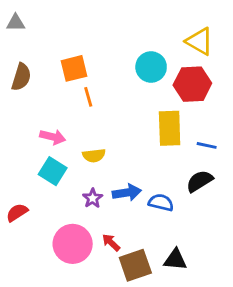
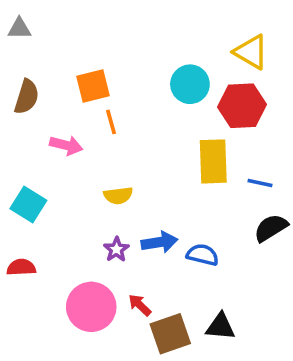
pink arrow: (53, 137) -> (66, 145), moved
cyan square: (53, 171) -> (28, 205), moved
black semicircle: (200, 181) -> (271, 228), moved
red semicircle: (17, 212) -> (21, 267), turned 30

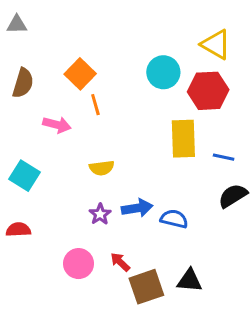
orange square: (93, 86) -> (80, 74), turned -32
pink circle: (91, 307) -> (79, 264), size x0.7

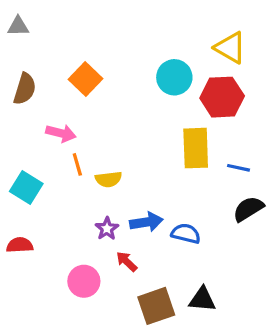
orange line: (95, 105) -> (77, 164), moved
red arrow: (120, 262) -> (127, 262), moved

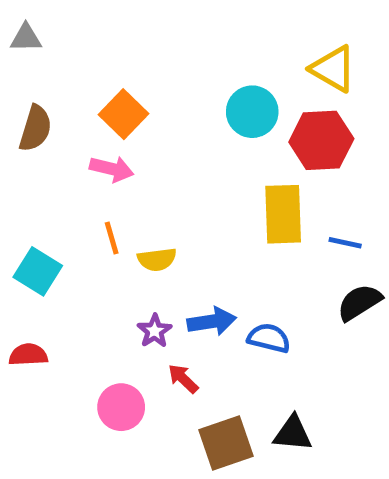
pink arrow: (61, 133) -> (112, 169), moved

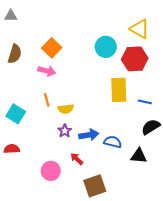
purple star: (155, 331) -> (65, 131), moved
black triangle: (293, 433) -> (139, 156), moved

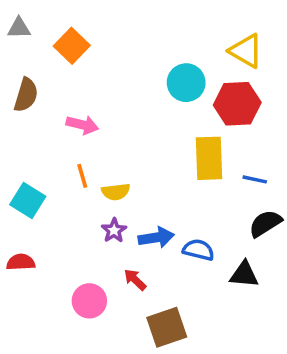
orange square: (52, 48) -> (72, 46), moved

